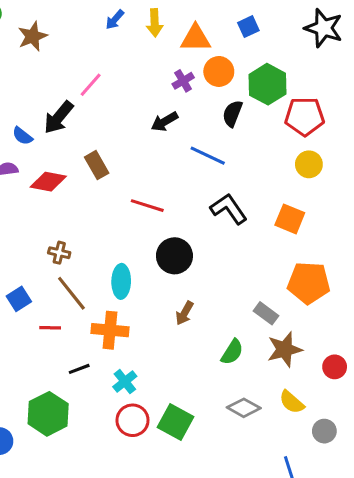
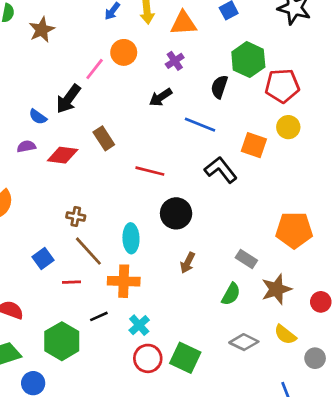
orange circle: (219, 71) -> (124, 52), moved
orange square: (290, 219) -> (254, 145), moved
gray rectangle: (266, 313) -> (246, 259), moved
green hexagon: (48, 414) -> (62, 341), moved

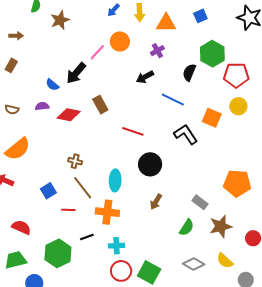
cyan cross: (139, 325) -> (116, 246), turned 35

